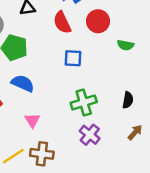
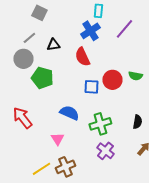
red circle: (98, 21) -> (112, 80), moved
blue semicircle: (23, 83) -> (69, 113), moved
brown cross: (42, 154) -> (65, 167), turned -30

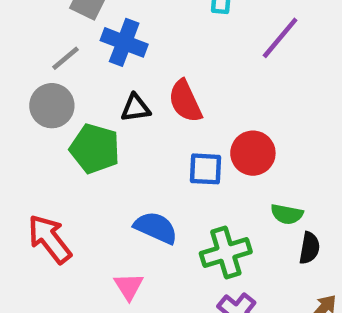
blue cross: (90, 31) -> (124, 42), moved, turned -36
black triangle: (53, 45) -> (135, 108), moved
green semicircle: (135, 76) -> (287, 214), moved

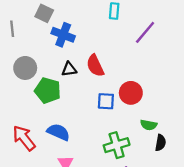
gray line: (65, 58) -> (12, 29), moved, turned -56
blue semicircle: (156, 228) -> (58, 132), moved

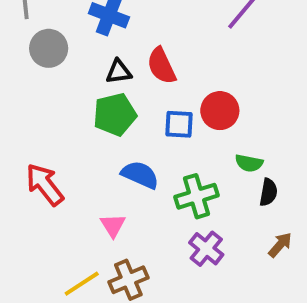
gray circle: (25, 68) -> (49, 48), moved
green pentagon: (48, 91) -> (115, 114), moved, turned -30
blue semicircle: (58, 132) -> (140, 175), moved

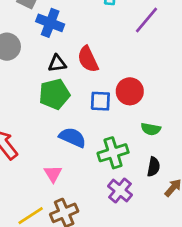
black semicircle: (268, 192) -> (154, 167), moved

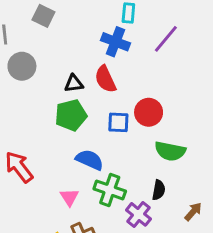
blue cross: (50, 23) -> (115, 42), moved
green semicircle: (151, 129) -> (170, 151), size x1.5
green cross: (113, 153) -> (110, 190), moved, turned 36
black semicircle: (154, 167) -> (159, 190), moved

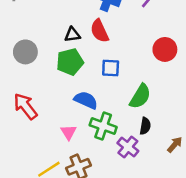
gray circle: (22, 66) -> (25, 52), moved
red circle: (149, 112) -> (165, 49), moved
green semicircle: (170, 151) -> (140, 96), moved, turned -70

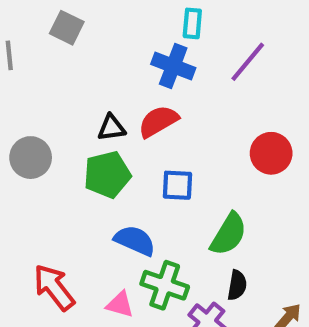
red semicircle: (99, 31) -> (158, 121), turned 85
red arrow: (25, 106) -> (54, 287), moved
pink triangle: (69, 132) -> (120, 304), moved, turned -42

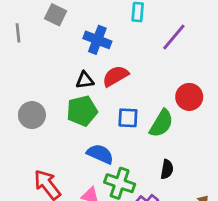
blue cross: (173, 66) -> (97, 40), moved
gray circle: (31, 158) -> (32, 115), moved
green semicircle: (229, 234) -> (161, 123), moved
black semicircle: (237, 285) -> (167, 169), moved

